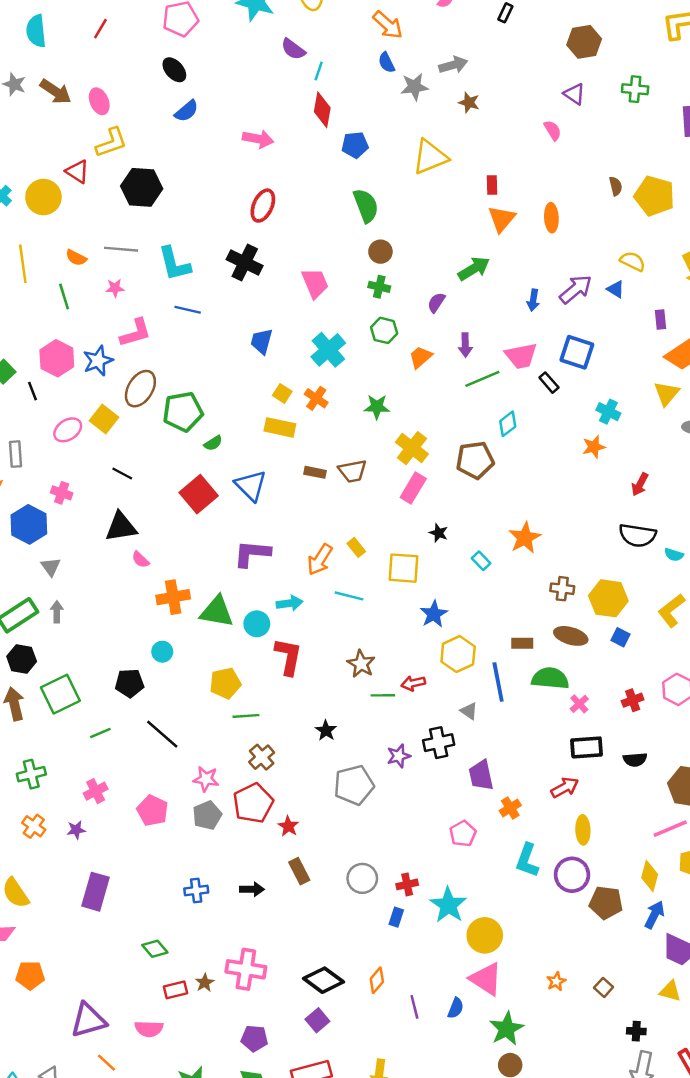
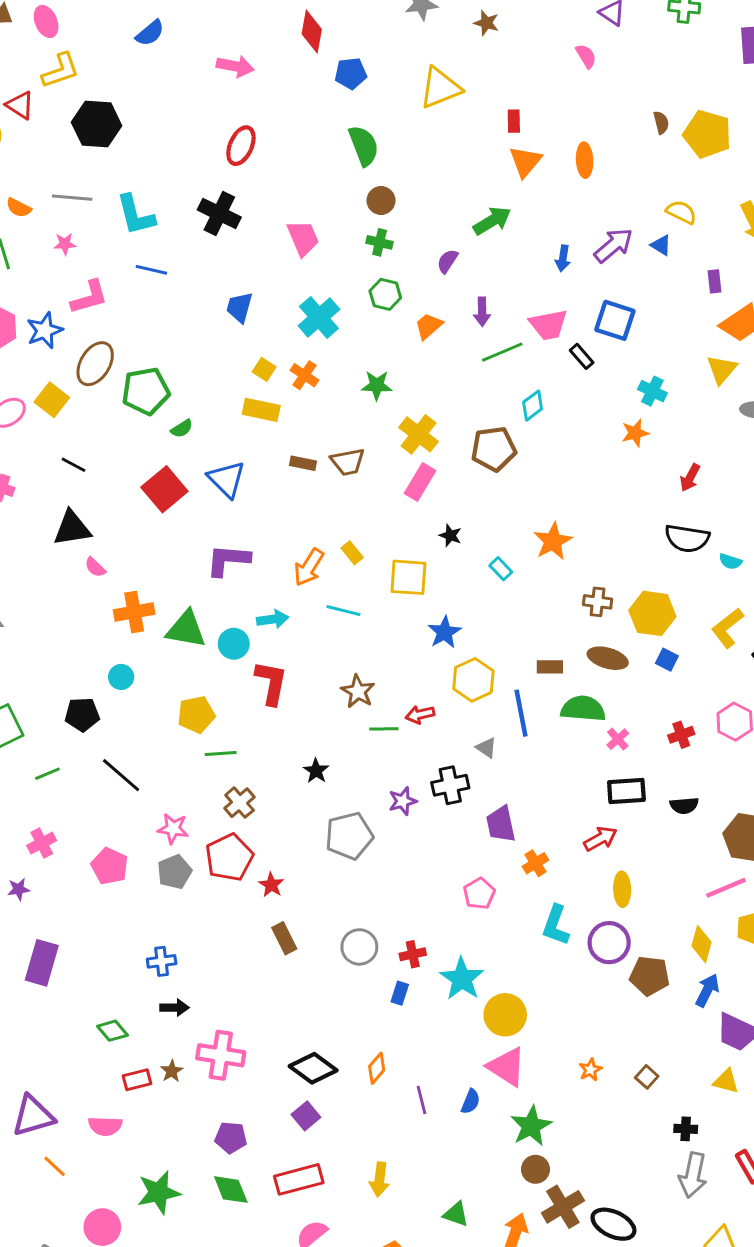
black arrow: (252, 889) -> (175, 1008), moved

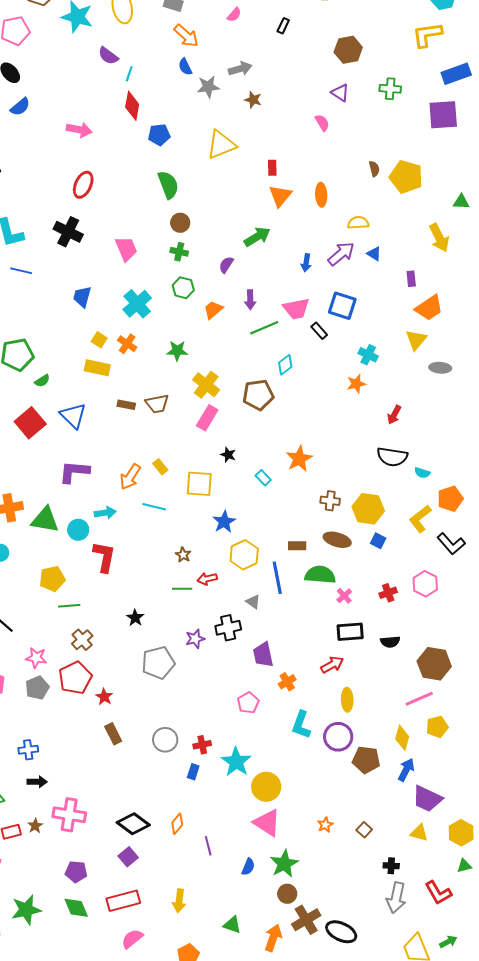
yellow semicircle: (681, 212) -> (358, 223), moved, turned -30
brown star: (358, 691) -> (183, 555), moved, size x0.7
blue semicircle: (471, 1101) -> (248, 867), moved

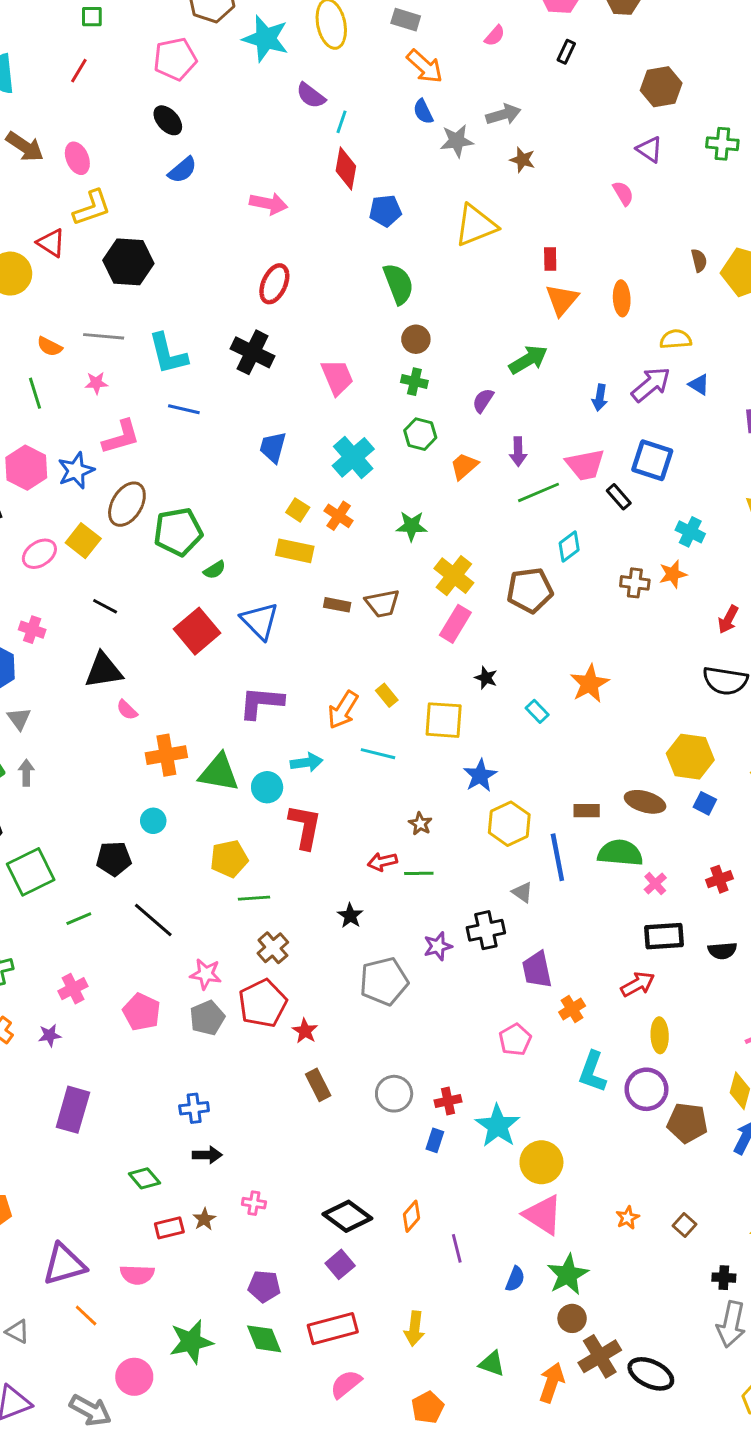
brown cross: (330, 501) -> (635, 583), moved
red arrow: (207, 579) -> (382, 862), moved
pink cross: (69, 815) -> (254, 1203), size x0.5

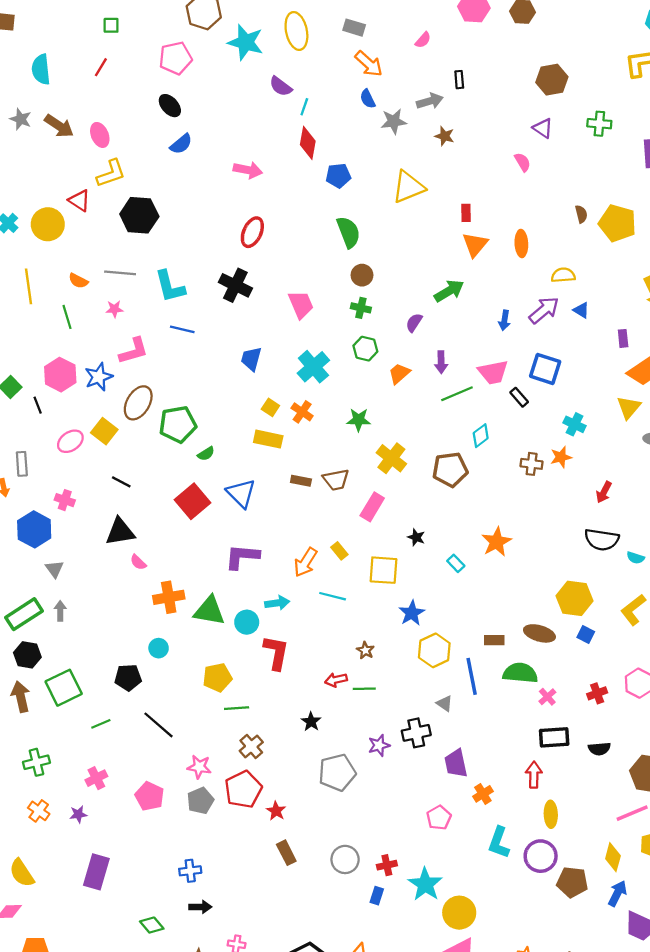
black rectangle: (566, 52) -> (459, 80), moved, turned -30
pink rectangle: (455, 624) -> (372, 507), moved
red arrow: (638, 984) -> (534, 775), turned -60

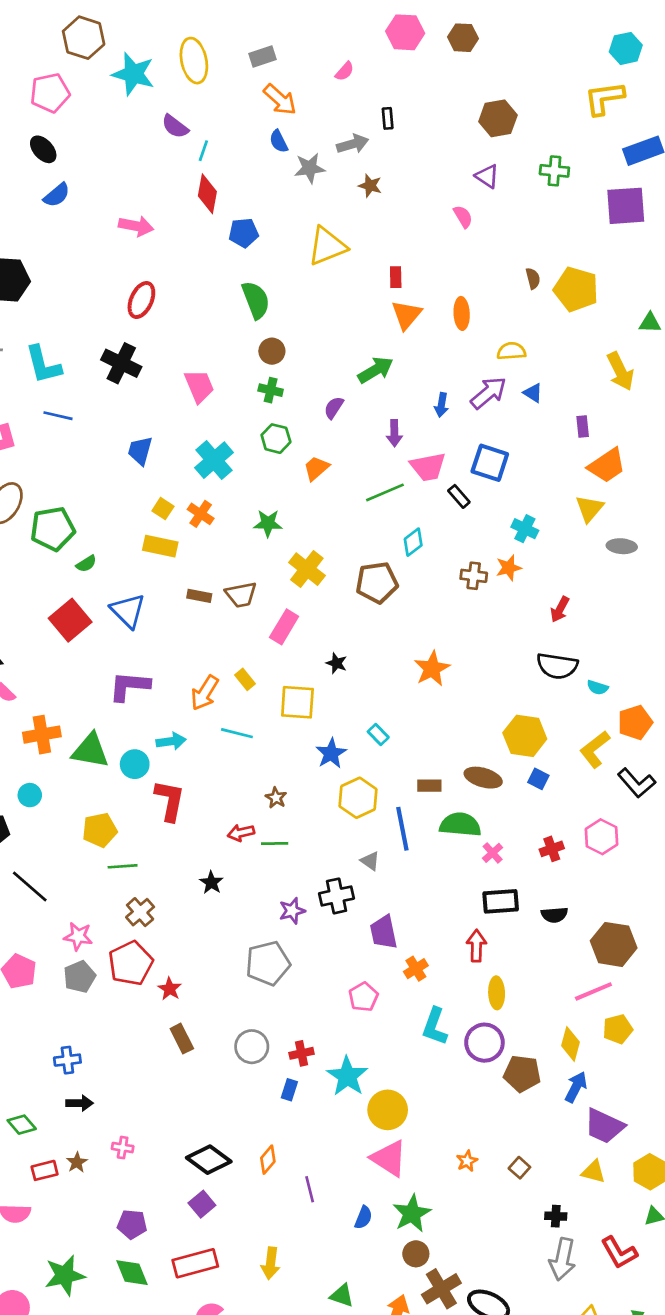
gray rectangle: (354, 28) -> (263, 57), turned -35
purple arrow: (441, 362) -> (394, 433), moved
cyan rectangle: (456, 563) -> (378, 735), moved
gray pentagon: (337, 772) -> (268, 963), moved

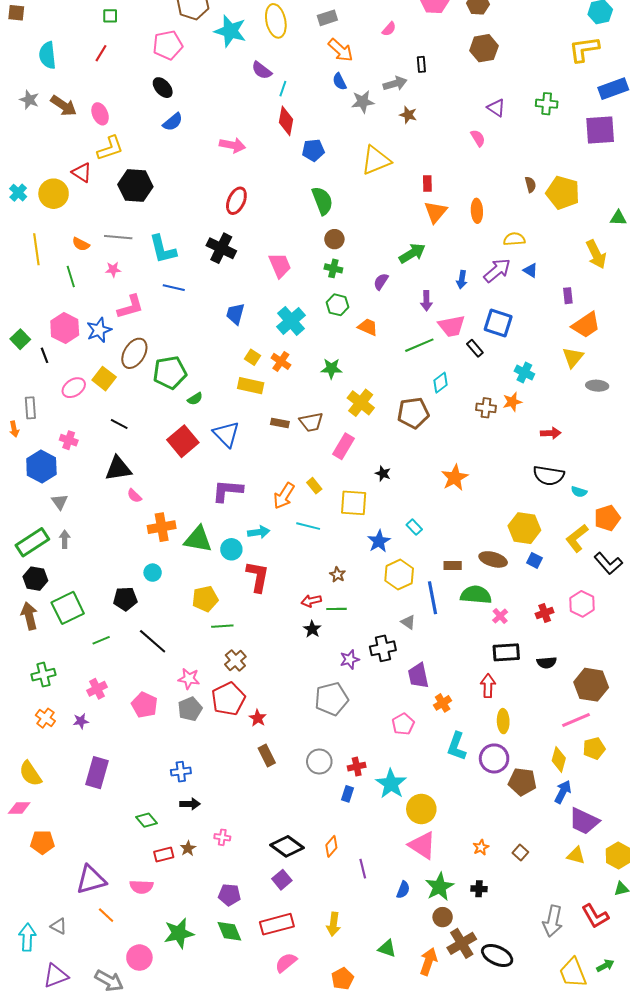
brown hexagon: (498, 118) -> (484, 48), moved
orange trapezoid: (316, 468) -> (368, 327), turned 65
red arrow: (560, 609) -> (551, 433), turned -120
black star: (211, 883) -> (312, 629), moved
black cross: (556, 1216) -> (479, 889), moved

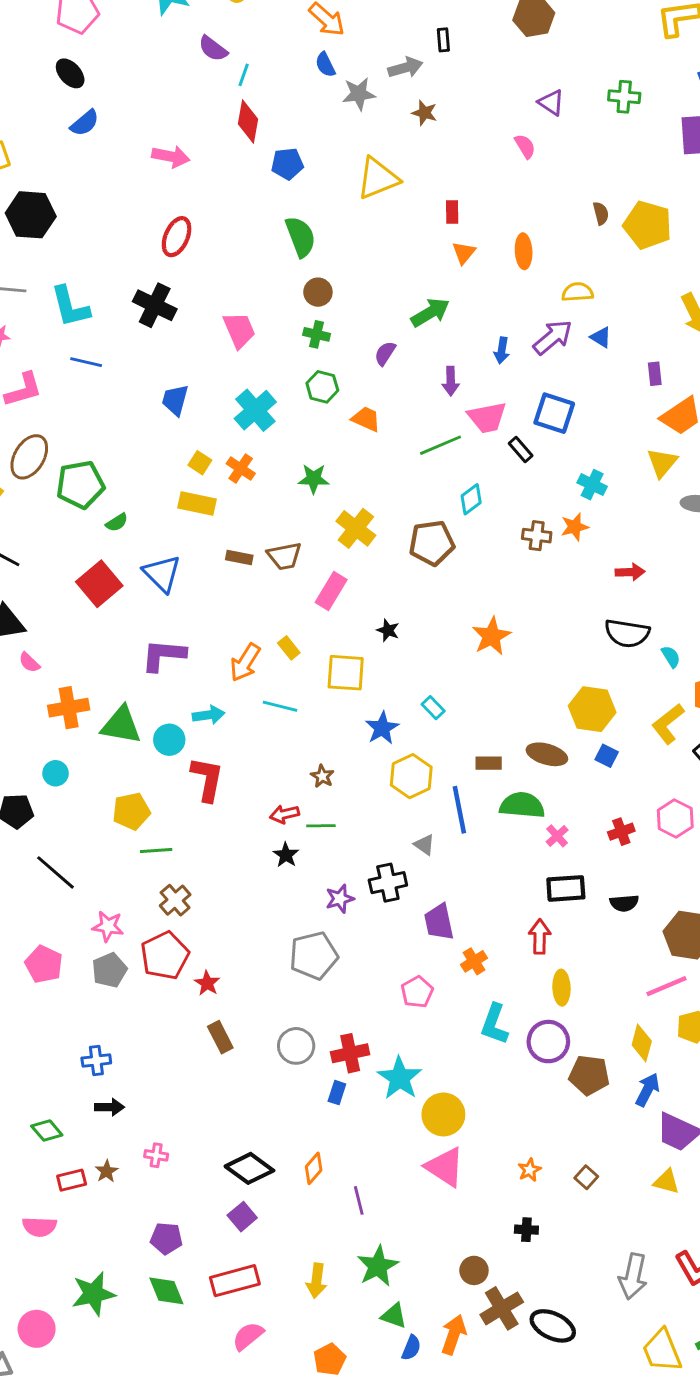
orange triangle: (435, 212) -> (464, 253), size x0.7
cyan semicircle: (579, 492) -> (671, 657), turned -140
red cross: (357, 767) -> (350, 1053), size x1.4
green star: (440, 887) -> (378, 1266), moved
blue semicircle: (403, 890) -> (411, 1348), moved

